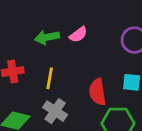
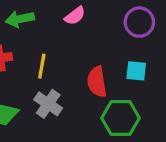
green arrow: (47, 37) -> (20, 19), moved

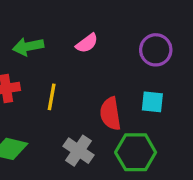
gray cross: (48, 104) -> (79, 151), moved

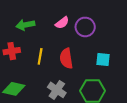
purple circle: (156, 50) -> (85, 27), moved
red semicircle: (110, 114) -> (66, 58), moved

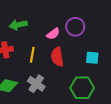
pink semicircle: (62, 23) -> (53, 34), moved
gray cross: (57, 90) -> (36, 84), moved

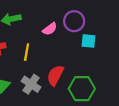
red semicircle: (57, 57) -> (55, 75), moved, turned 36
cyan square: (92, 58) -> (88, 41), moved

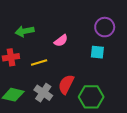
purple circle: (74, 21) -> (105, 27), moved
yellow line: (27, 52) -> (39, 62), turned 63

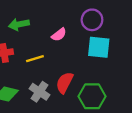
purple circle: (105, 27) -> (92, 20), moved
cyan square: (97, 52) -> (99, 47), size x1.5

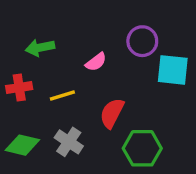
cyan square: (99, 47) -> (173, 70), moved
red semicircle: (65, 83) -> (112, 113), moved

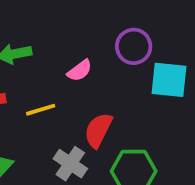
gray cross: (69, 142) -> (70, 164), moved

